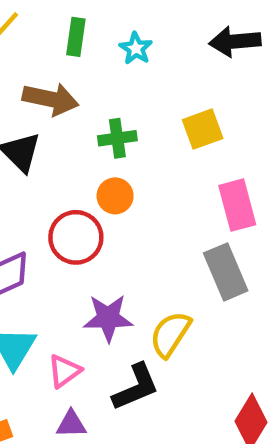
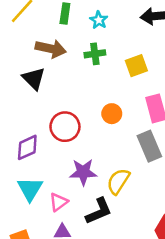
green cross: (117, 138) -> (95, 54), moved
orange circle: (115, 196) -> (112, 114), moved

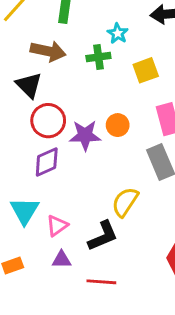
cyan star: (99, 20) -> (118, 33), moved
red circle: (65, 127) -> (48, 121), moved
purple diamond: (27, 147) -> (47, 162), moved
purple star: (83, 172) -> (85, 135), moved

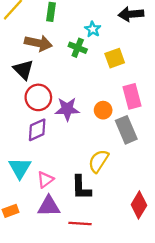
green cross: (98, 57) -> (78, 48), turned 30
orange circle: (118, 125) -> (103, 110), moved
black L-shape: (103, 236) -> (81, 188), turned 112
purple triangle: (61, 260) -> (49, 206), size x1.5

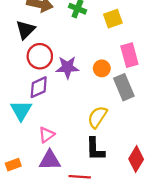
black triangle: (23, 70) -> (25, 30), turned 30
cyan triangle: (20, 168) -> (21, 110), moved
black L-shape: (81, 188) -> (95, 149), moved

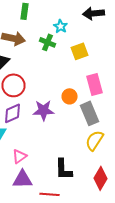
purple star: (67, 67) -> (44, 110), moved
yellow semicircle: (97, 117) -> (94, 140), moved

